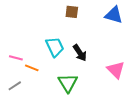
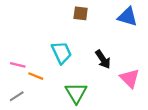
black arrow: (80, 53) -> (103, 59), moved

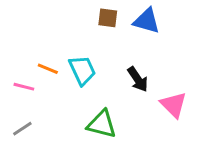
blue triangle: (128, 17) -> (147, 21), moved
orange line: (36, 76) -> (48, 69), moved
green triangle: (76, 93) -> (102, 124), turned -45

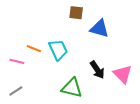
blue triangle: (147, 21) -> (99, 29), moved
black arrow: (138, 79) -> (97, 70), moved

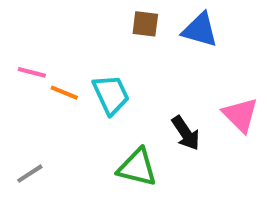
blue triangle: (99, 29) -> (200, 30), moved
pink line: (17, 61) -> (32, 72), moved
pink triangle: (123, 74) -> (240, 115), moved

